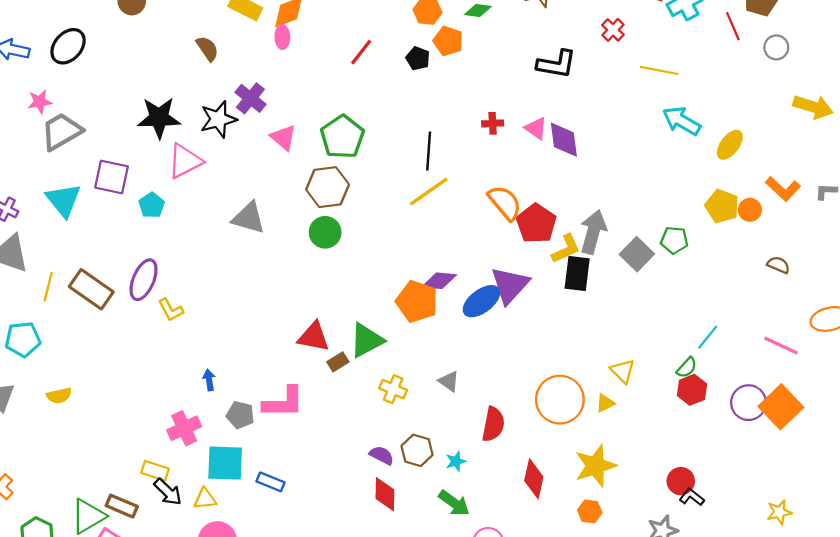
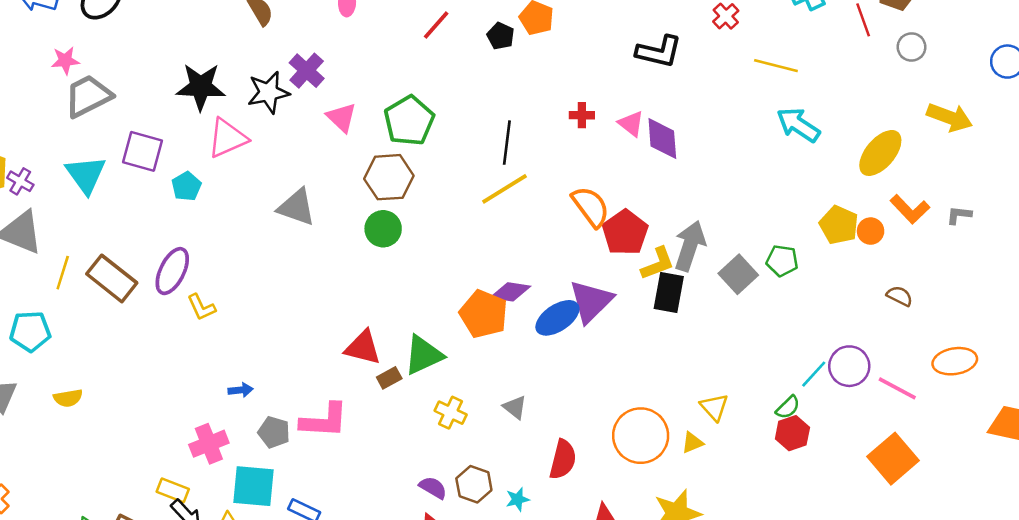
yellow ellipse: (730, 145) -> (880, 153), moved, size x1.4
blue arrow: (209, 380) -> (241, 390), turned 90
purple circle: (749, 403) -> (849, 366), moved

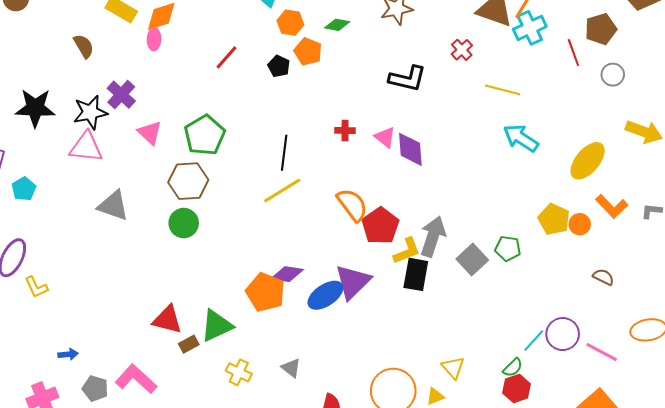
pink triangle: (227, 138) -> (86, 147), moved, turned 30
pink L-shape: (324, 421) -> (136, 379), turned -141

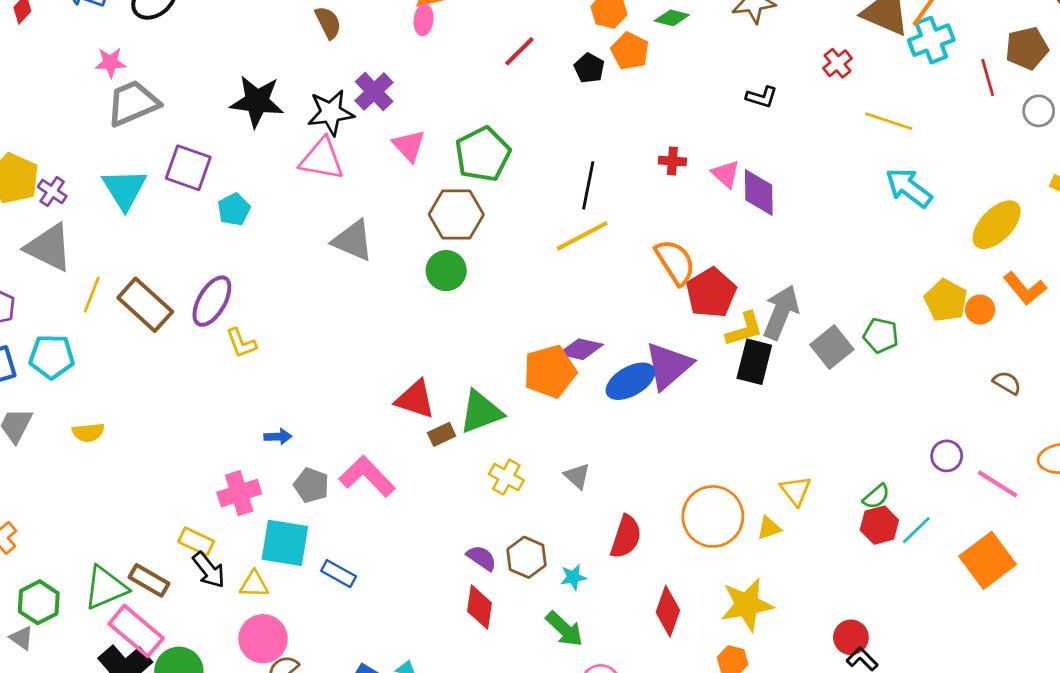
black L-shape: (408, 79) -> (762, 97), size x0.6
orange pentagon: (265, 292) -> (550, 371), turned 30
purple circle: (563, 334) -> (947, 456), size x0.7
cyan line: (534, 340) -> (916, 530), moved

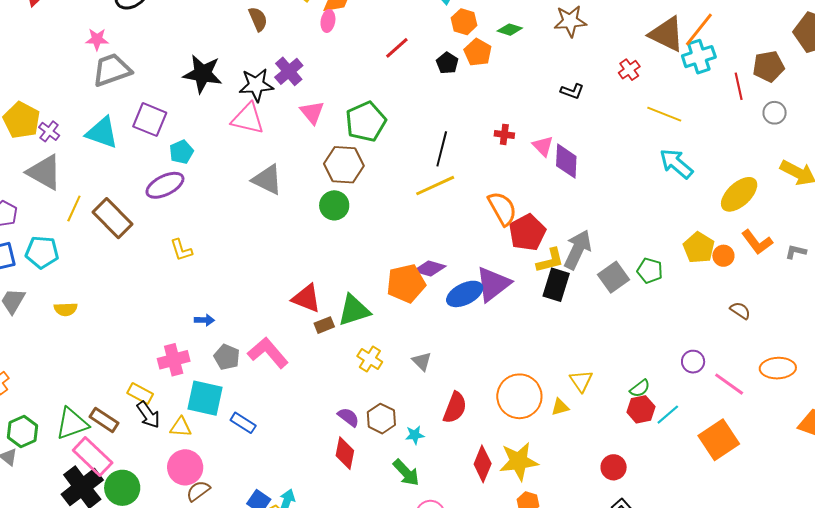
cyan triangle: (124, 189) -> (102, 133), turned -42
purple ellipse: (212, 301) -> (165, 185), moved, turned 30
yellow star: (747, 605) -> (519, 461), moved
red circle: (851, 637) -> (614, 467), moved

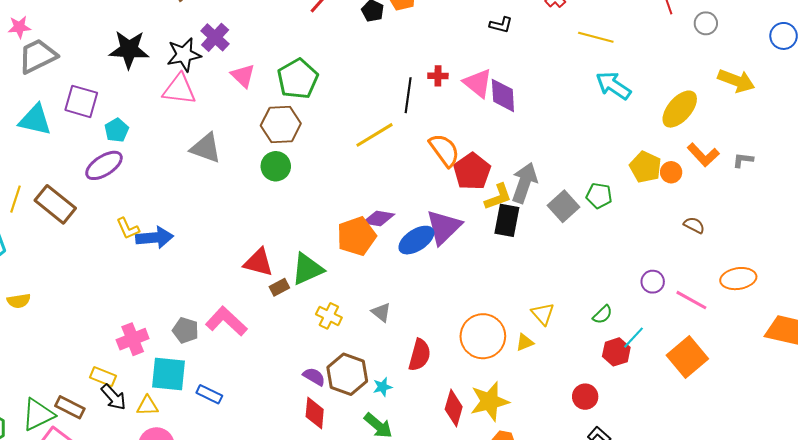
pink triangle: (543, 146) -> (478, 83), size x1.4
black line: (442, 149) -> (408, 95), moved
blue arrow: (204, 320) -> (155, 238), moved, size x1.8
red hexagon: (641, 409) -> (616, 352), moved
brown hexagon: (381, 419) -> (347, 374), size x1.4

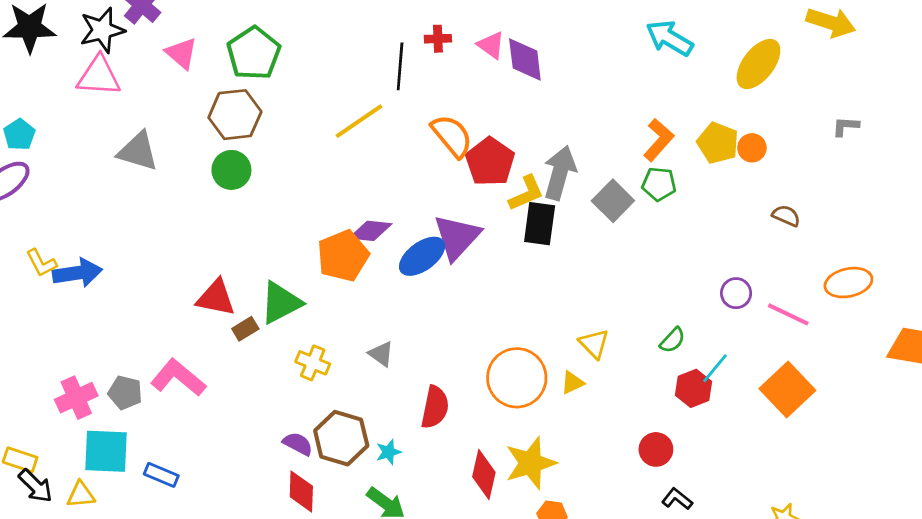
pink triangle: (478, 83) -> (491, 45), size x0.7
orange L-shape: (703, 155) -> (659, 140), moved, turned -92
pink cross: (133, 339) -> (76, 398), moved

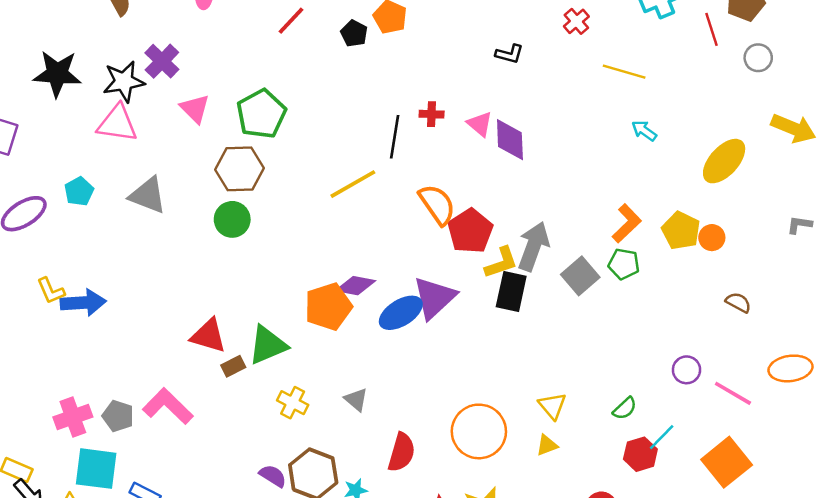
cyan arrow: (669, 38) -> (644, 131), size x0.6
cyan pentagon: (19, 135) -> (79, 191), moved
yellow triangle: (572, 383) -> (547, 445), moved

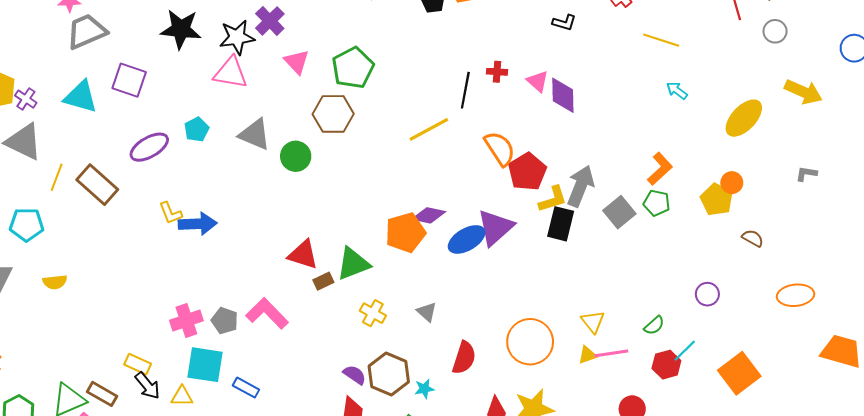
green circle: (232, 219) -> (296, 156), moved
yellow pentagon: (681, 231) -> (717, 200), moved
pink line: (733, 393) -> (611, 353), moved, turned -40

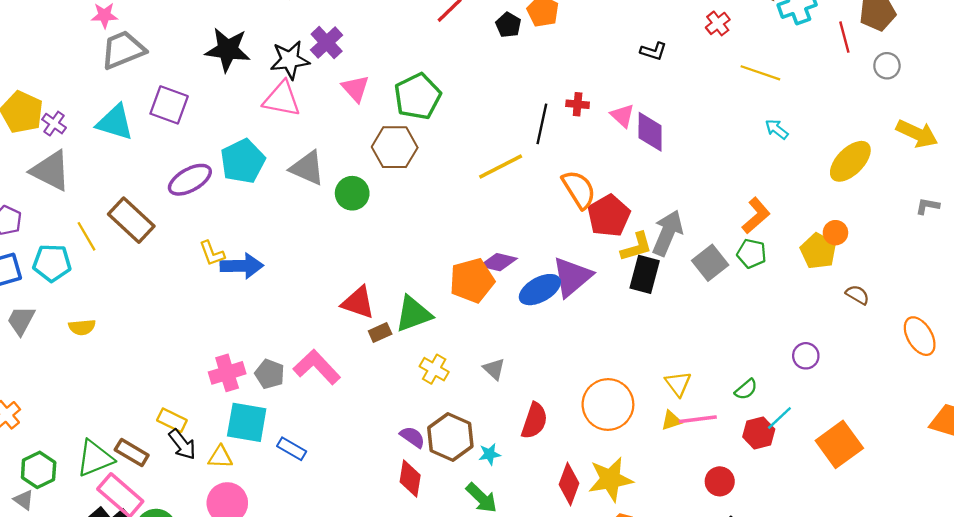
cyan pentagon: (197, 129) -> (243, 161), size x1.6
gray L-shape: (806, 174) -> (927, 206), moved
yellow line: (57, 177) -> (86, 236), moved, turned -52
orange ellipse: (796, 295) -> (920, 336), moved, turned 64

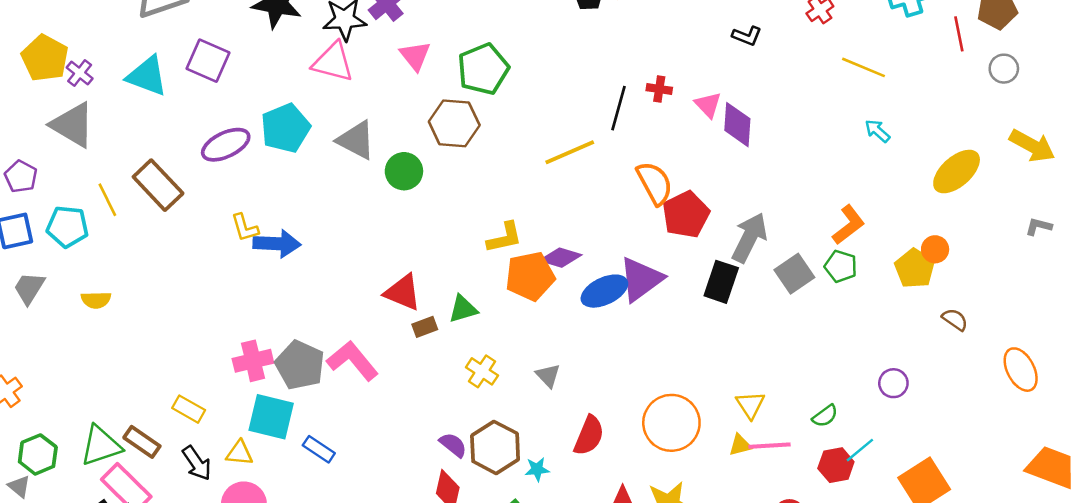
yellow L-shape: (636, 247) -> (504, 238), moved
green triangle: (413, 314) -> (463, 309), size x0.7
gray pentagon: (270, 374) -> (300, 365), size x1.5
black arrow: (182, 444) -> (197, 463), moved

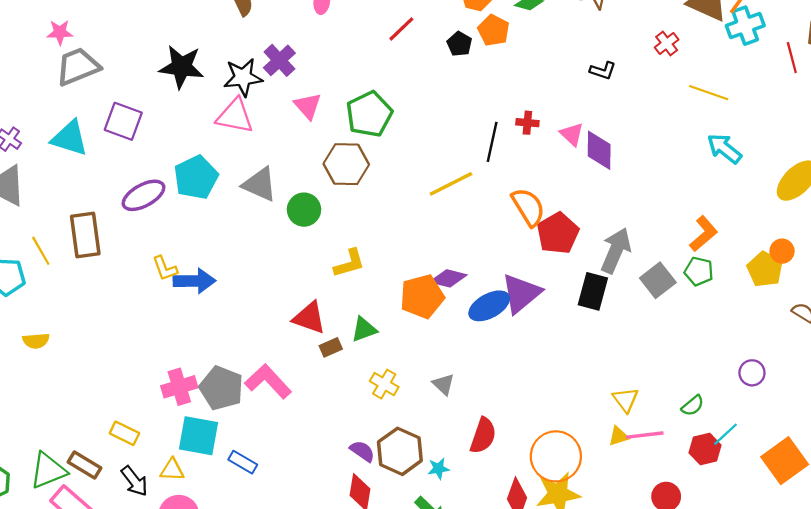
cyan arrow: (877, 131) -> (724, 148), size x1.5
brown rectangle: (158, 185) -> (85, 235), turned 39
yellow L-shape: (504, 238) -> (349, 263), moved
orange circle: (671, 423) -> (556, 456), moved

